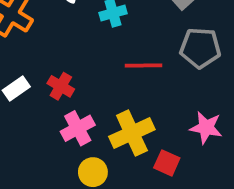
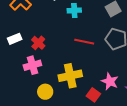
pink cross: (78, 128) -> (32, 65), moved
red square: (167, 163) -> (93, 95), moved

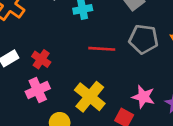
yellow cross: (70, 76) -> (90, 97), turned -30

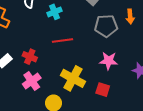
red line: (102, 49) -> (62, 41), moved
pink star: (143, 97) -> (109, 61), moved

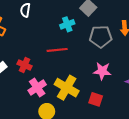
cyan cross: (54, 12) -> (67, 24), moved
pink cross: (32, 81) -> (37, 87), moved

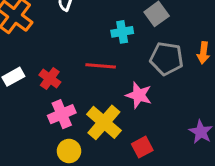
pink star: (102, 71) -> (139, 95), moved
red square: (96, 99) -> (142, 147), turned 32

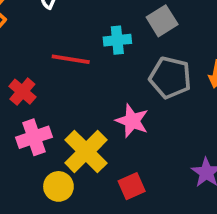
red line: (101, 66) -> (71, 59), moved
yellow circle: (69, 151) -> (58, 186), moved

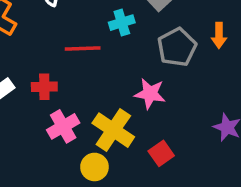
gray pentagon: (170, 78) -> (177, 47), turned -30
red cross: (22, 92) -> (44, 87), turned -30

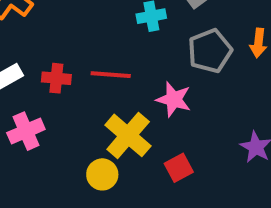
red line: (83, 48) -> (111, 75), moved
pink cross: (63, 126) -> (26, 131), moved

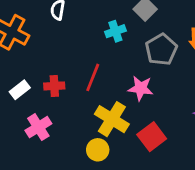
red line: (111, 75) -> (93, 77), turned -64
red square: (179, 168) -> (152, 137), size x1.4

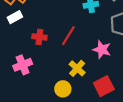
white rectangle: (20, 90) -> (15, 17), moved
yellow cross: (112, 119) -> (77, 68), size x0.7

